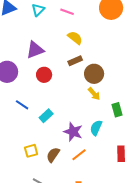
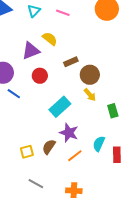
yellow semicircle: (75, 38) -> (50, 39), moved
blue line: (22, 105) -> (14, 94), moved
cyan rectangle: (46, 116) -> (60, 107), moved, size x1.5
cyan semicircle: (96, 128) -> (99, 144), moved
brown semicircle: (53, 155) -> (49, 147), moved

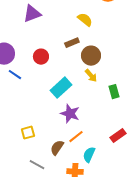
yellow semicircle: (50, 39) -> (85, 20), moved
purple triangle: (31, 51) -> (32, 14), moved
cyan semicircle: (99, 144) -> (89, 155), moved
brown semicircle: (49, 147) -> (57, 148), moved
red rectangle: (117, 155) -> (118, 136), turned 56

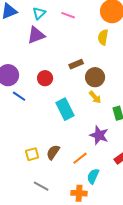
yellow semicircle: (85, 20) -> (103, 37), moved, turned -119
cyan rectangle: (61, 88) -> (65, 109), turned -75
purple star: (70, 114) -> (99, 135), moved
brown semicircle: (57, 148) -> (53, 152), moved

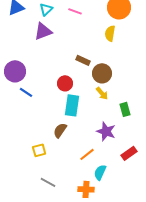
brown rectangle: (76, 64) -> (83, 60), turned 48
red circle: (45, 78) -> (65, 83), moved
cyan rectangle: (65, 109) -> (72, 105), turned 35
brown semicircle: (53, 152) -> (60, 130), moved

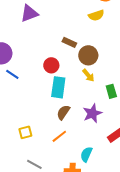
yellow semicircle: (110, 33) -> (96, 15), turned -119
brown semicircle: (60, 130) -> (63, 112), moved
purple star: (106, 131) -> (92, 113), turned 30
orange line: (87, 154) -> (59, 136), moved

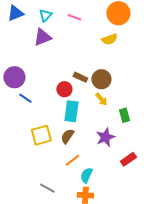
brown rectangle: (69, 42) -> (80, 77), moved
brown semicircle: (63, 112) -> (67, 136), moved
yellow square: (25, 132) -> (41, 135), moved, size x1.5
cyan semicircle: (86, 154) -> (86, 175), moved

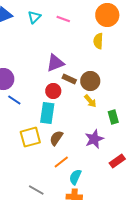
purple triangle: (42, 37) -> (55, 63), moved
yellow semicircle: (109, 39) -> (98, 41), turned 112
cyan rectangle: (71, 111) -> (47, 113), moved

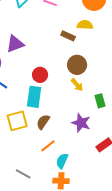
yellow semicircle: (98, 41) -> (85, 25), turned 91
purple triangle: (55, 63) -> (15, 44), moved
brown rectangle: (69, 79) -> (68, 36), moved
purple star: (94, 139) -> (81, 123), turned -30

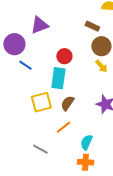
brown rectangle: (68, 36) -> (92, 26), moved
orange line: (48, 146) -> (63, 127), moved
gray line: (23, 174) -> (40, 149), moved

